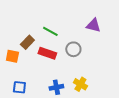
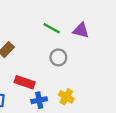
green line: (50, 31) -> (52, 28), moved
red rectangle: (47, 53) -> (25, 82), moved

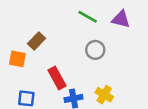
red rectangle: (25, 82) -> (57, 78), turned 42

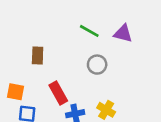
brown rectangle: (37, 41) -> (38, 55), turned -42
orange square: (17, 59) -> (16, 92), moved

